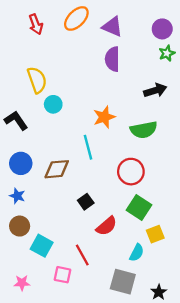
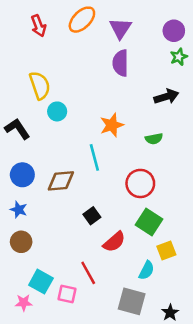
purple triangle: (112, 27) -> (120, 28), turned 40
green semicircle: (144, 130) -> (154, 139), size x0.6
cyan square: (42, 246) -> (41, 282), moved

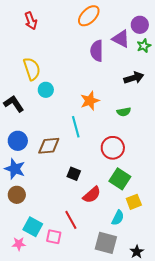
orange ellipse: (82, 20) -> (89, 16), moved
purple triangle: (120, 28) -> (121, 39), moved, turned -36
blue star: (19, 210) -> (15, 169), size x1.5
black square: (92, 216) -> (74, 174), turned -32

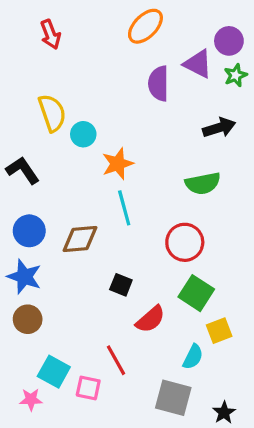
cyan circle: (46, 90) -> (83, 134), moved
orange star: (90, 101) -> (118, 164), moved
green semicircle: (124, 112) -> (203, 183), size x1.5

